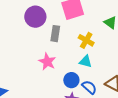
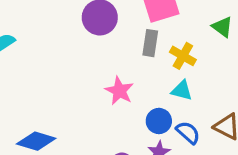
gray rectangle: (55, 34) -> (150, 43), moved

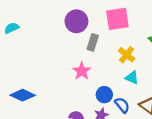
gray rectangle: (150, 43) -> (93, 42), moved
cyan triangle: (182, 91) -> (132, 78), moved

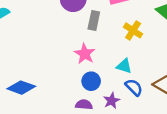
cyan triangle: (132, 78) -> (124, 66), moved
blue circle: (104, 95) -> (91, 81), moved

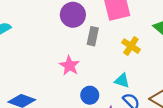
pink star: (85, 54) -> (69, 66), moved

